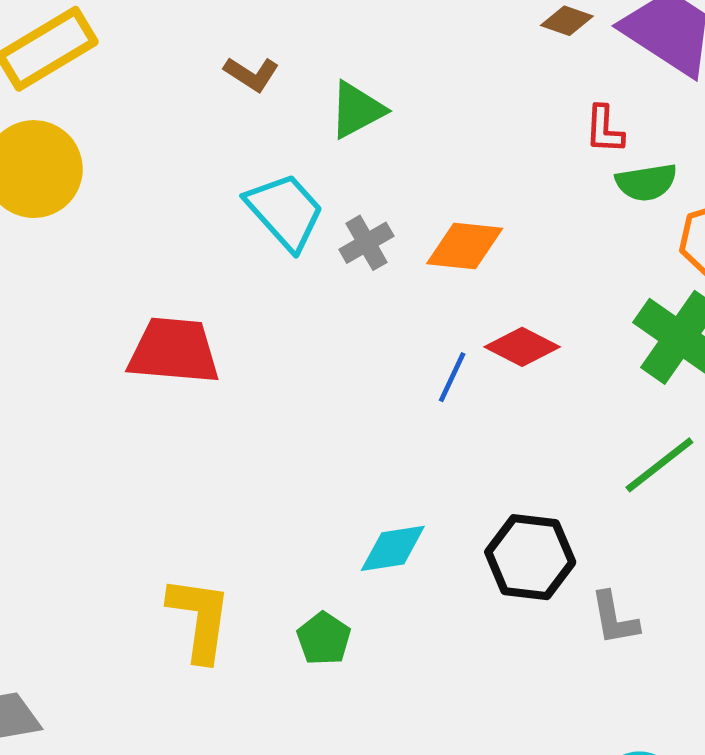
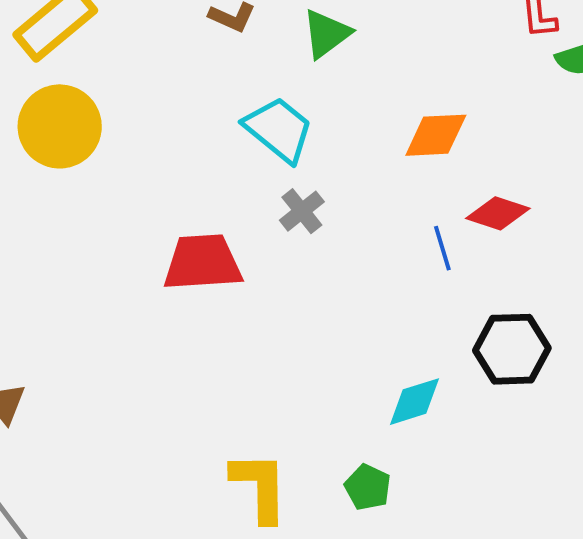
gray cross: (366, 243) -> (302, 211), moved
blue line: (452, 377) -> (442, 248), turned -33
black hexagon: (530, 557) -> (512, 349), moved

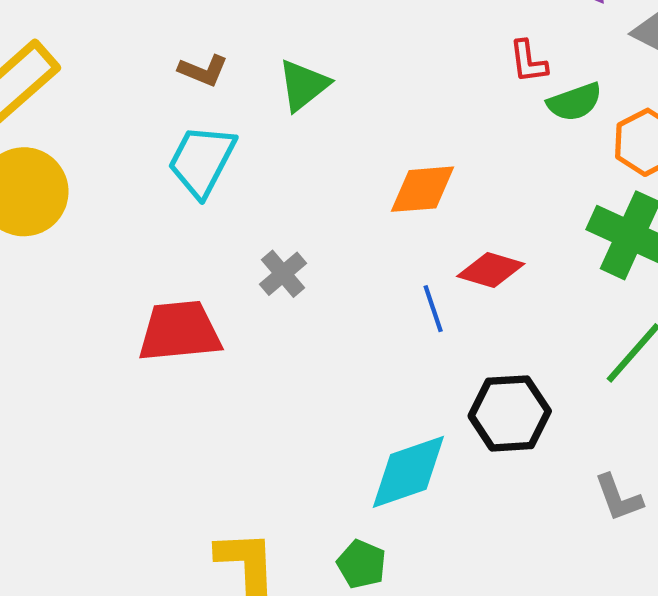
cyan trapezoid: (279, 129) -> (202, 161), moved, turned -100
cyan diamond: (415, 402) -> (408, 472), size x1.4

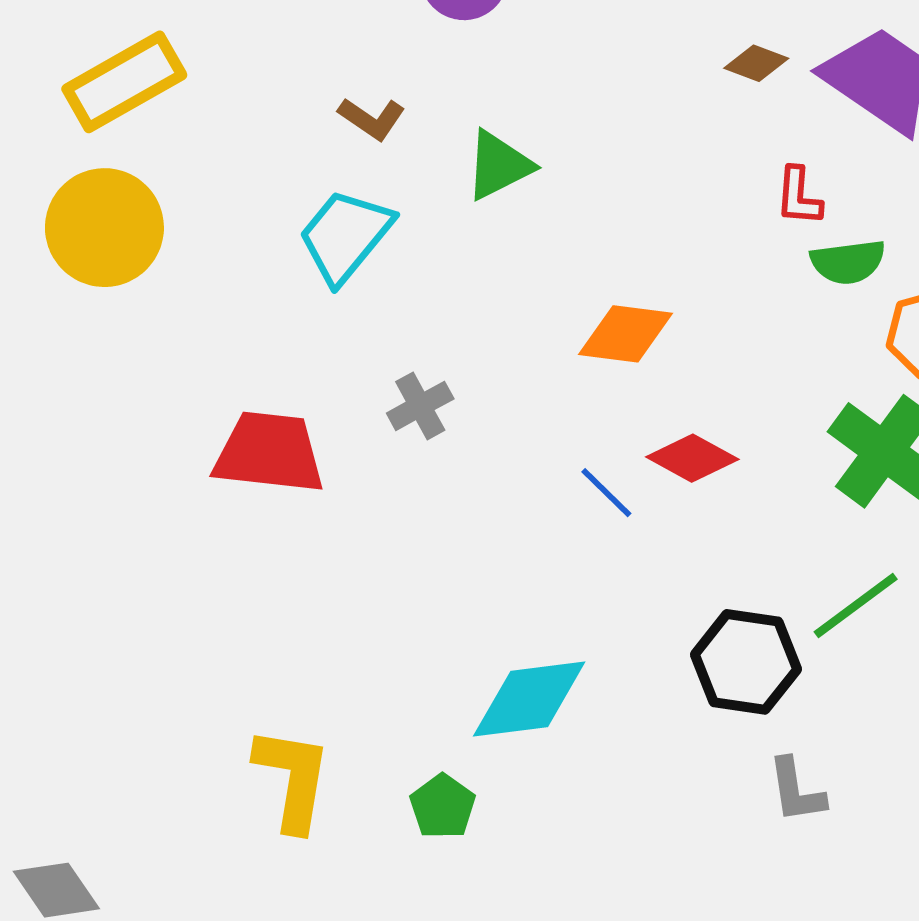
blue line: (433, 309) -> (606, 493), turned -39
black hexagon: (510, 413) -> (746, 662), moved

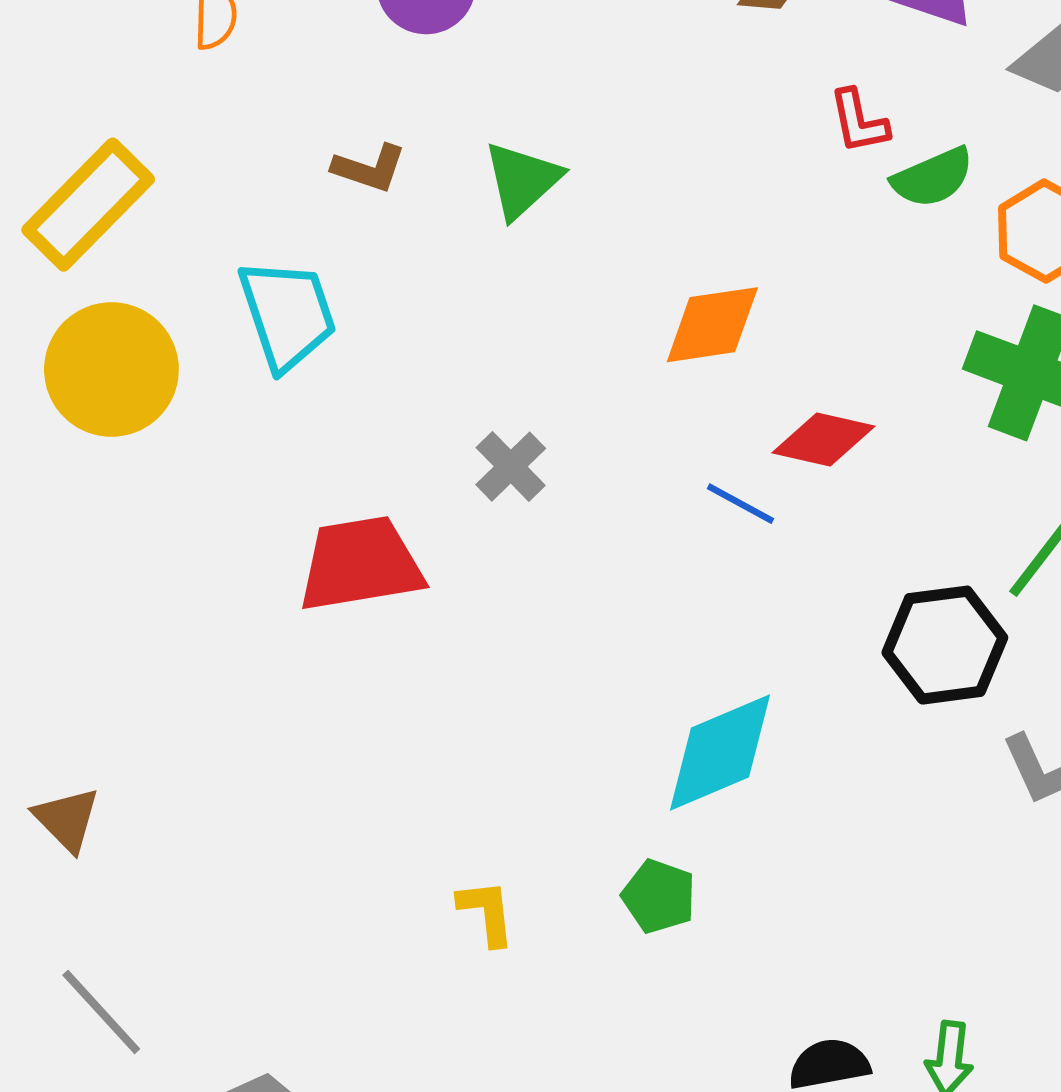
cyan trapezoid: (345, 236) -> (287, 314), moved, turned 138
yellow L-shape: (293, 779) -> (487, 912), size x0.6

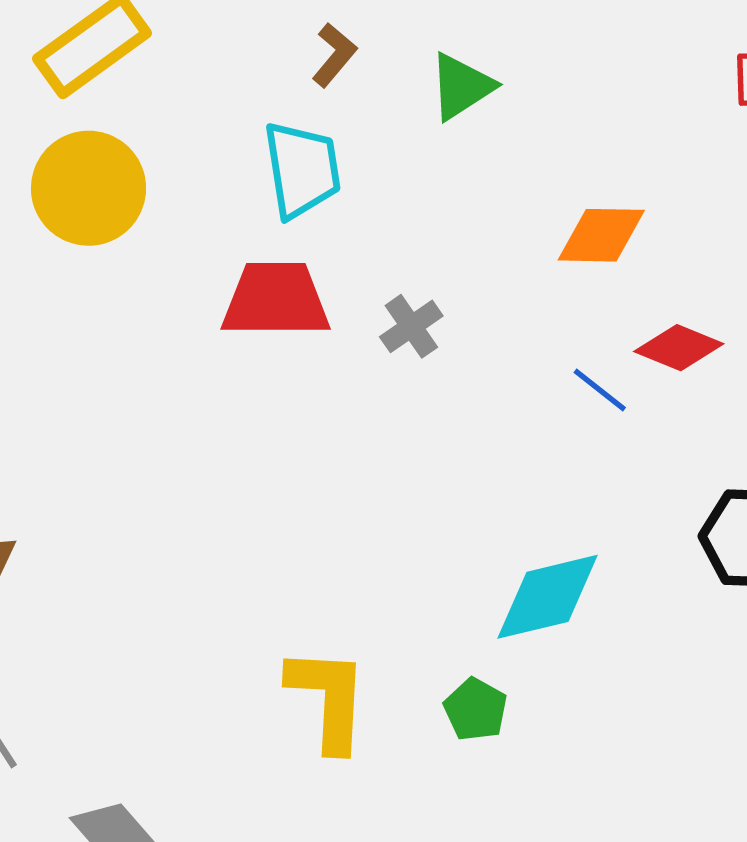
brown L-shape: (369, 168) -> (334, 55), turned -78
cyan trapezoid: (287, 314) -> (302, 170), moved
red trapezoid: (360, 564) -> (276, 300), moved
yellow L-shape: (487, 912) -> (328, 699), size x1.8

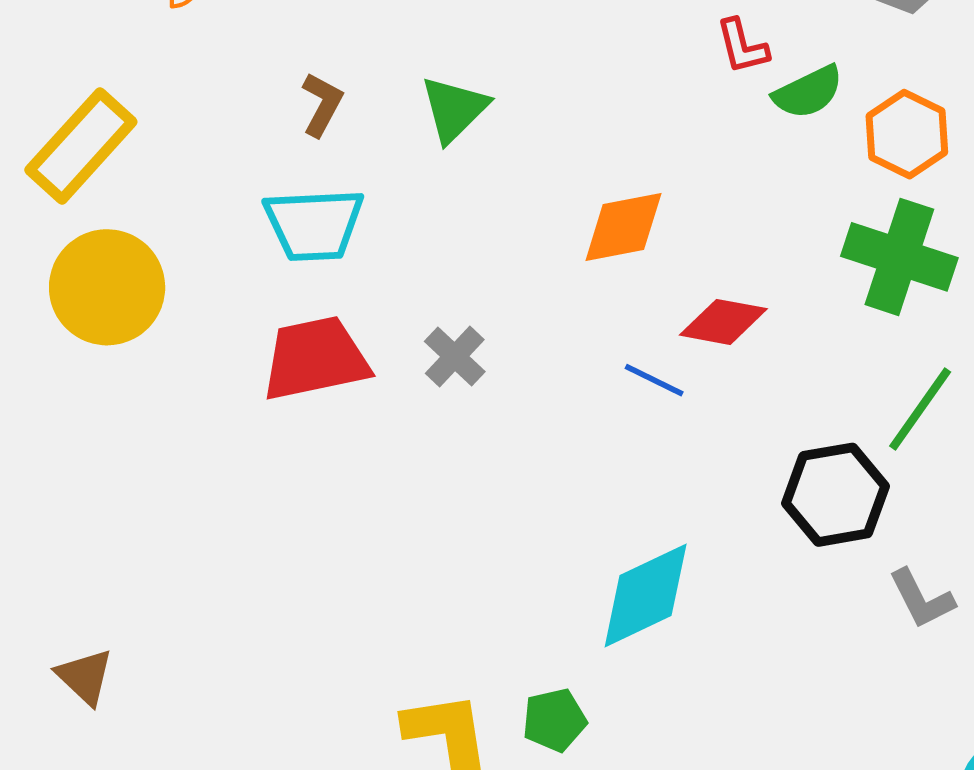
cyan trapezoid: (302, 170) -> (314, 224), turned 108
green pentagon: (476, 709) -> (554, 720), moved, turned -30

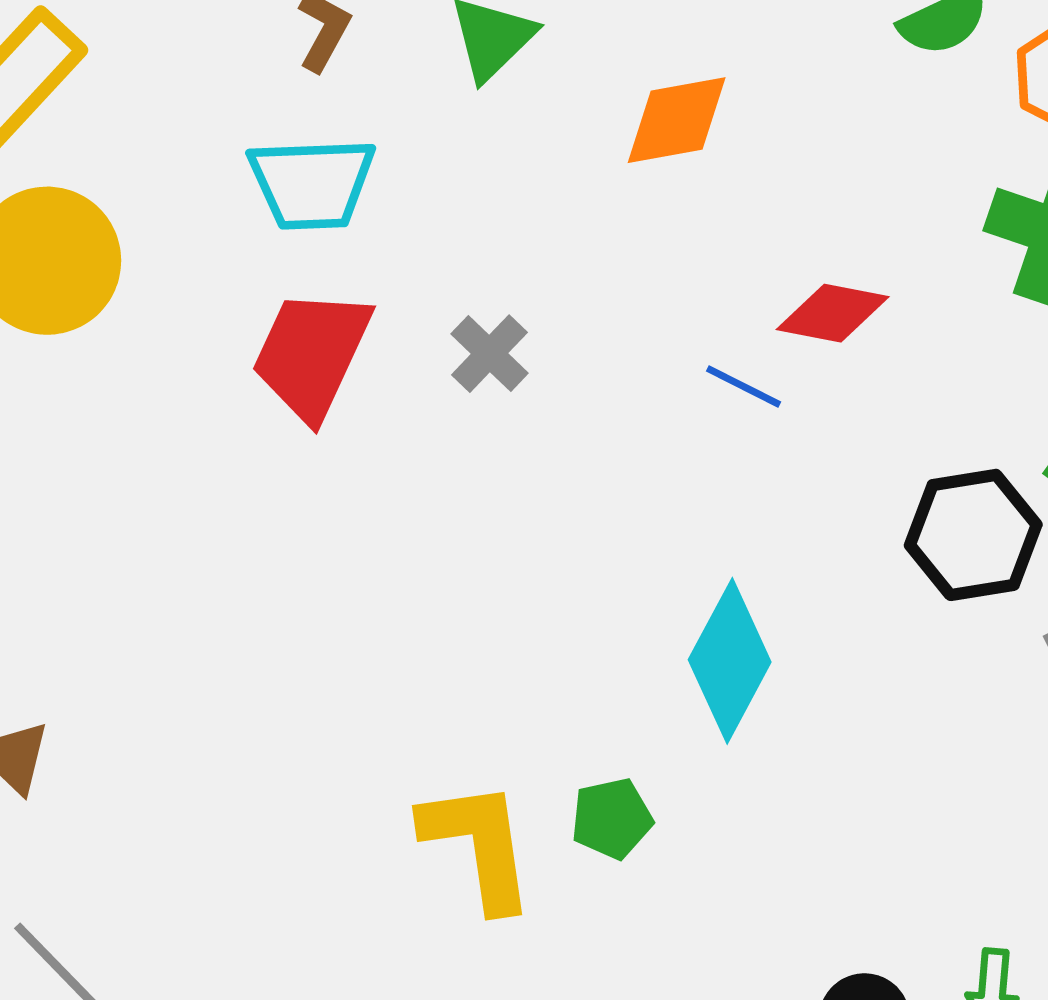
orange diamond: (623, 227) -> (677, 120), moved
red trapezoid: (315, 359) -> (312, 354), turned -54
cyan diamond: (646, 595) -> (730, 661), turned -37

